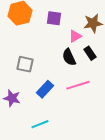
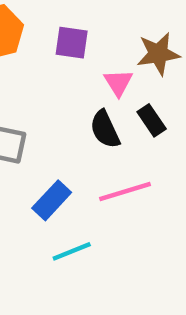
pink triangle: (75, 36) -> (118, 83), turned -32
cyan line: (40, 124) -> (72, 251), moved

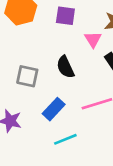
black semicircle: (105, 129) -> (65, 67), moved

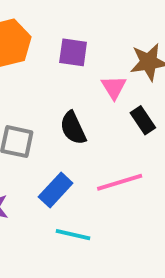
cyan line: (65, 139) -> (73, 235), turned 35

